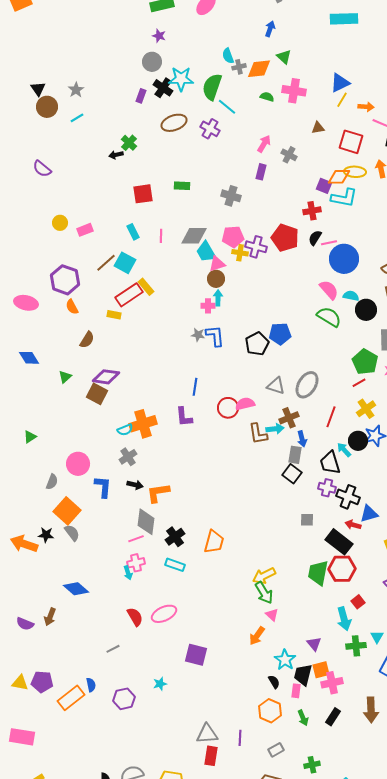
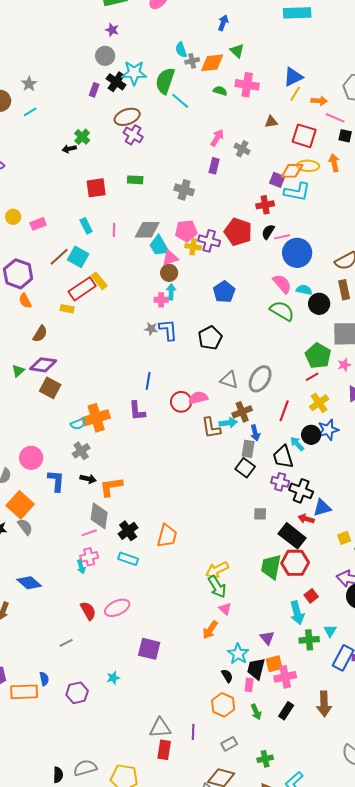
purple cross: (210, 129) -> (133, 135), moved
blue pentagon: (280, 334) -> (224, 292), moved, turned -30
purple diamond: (106, 377) -> (43, 365), moved
orange rectangle: (71, 698) -> (24, 692), turned 36

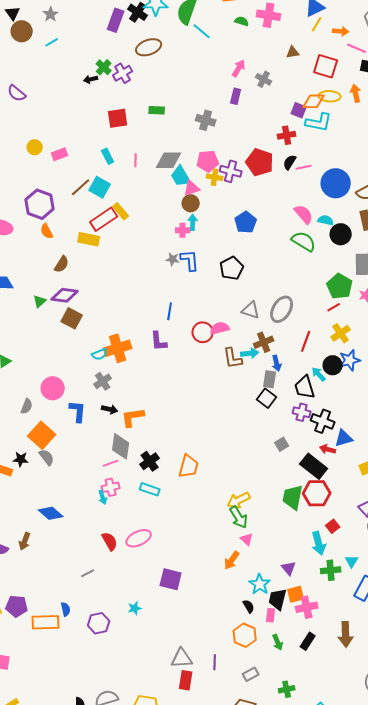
purple rectangle: (94, 90) -> (116, 20), size x1.6
purple cross: (133, 135) -> (123, 73), moved, turned 30
blue circle: (297, 253) -> (336, 183), moved
yellow rectangle: (67, 309) -> (89, 239), size x1.5
gray square: (260, 514) -> (282, 444), turned -32

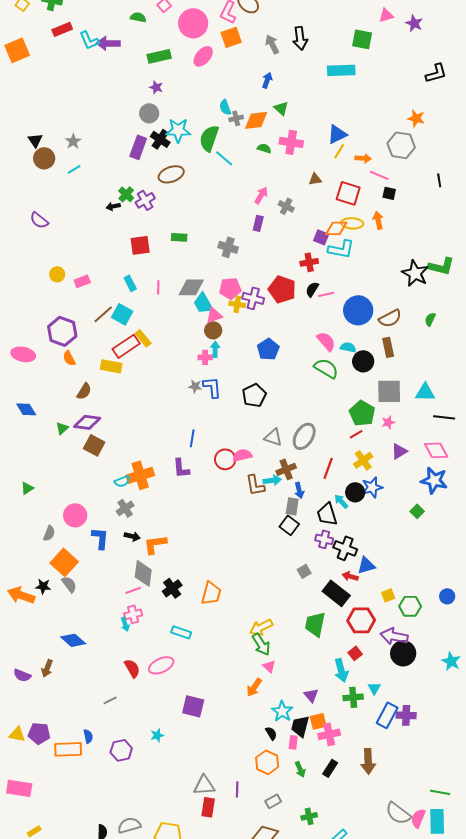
cyan rectangle: (150, 489) -> (181, 632), moved
red hexagon: (317, 493) -> (361, 620), moved

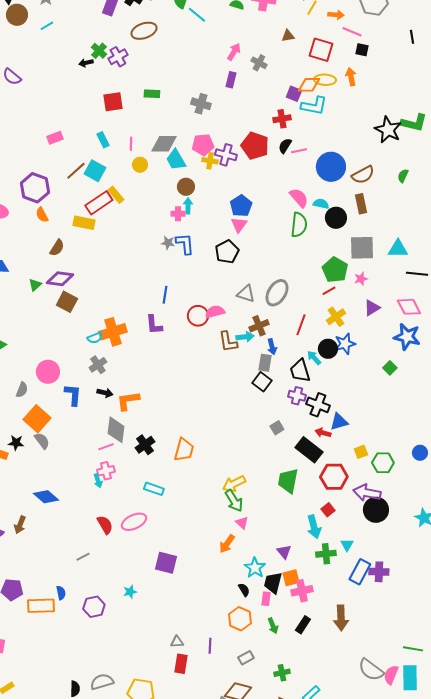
yellow circle: (57, 274) -> (140, 165), moved
pink triangle: (214, 315) -> (239, 225), moved, turned -36
green semicircle: (326, 368) -> (299, 225), turned 65
gray triangle: (204, 785) -> (177, 642), size x0.6

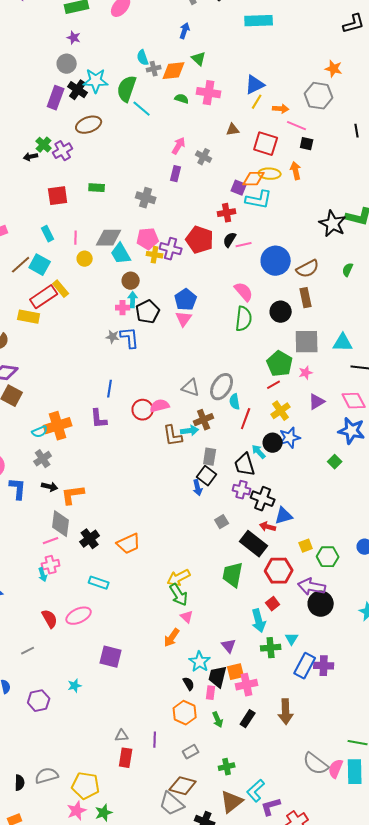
cyan semicircle: (321, 204) -> (235, 402), moved, turned -112
black pentagon: (227, 252) -> (148, 312), moved
blue arrow: (272, 347) -> (198, 488), moved
orange trapezoid: (184, 450) -> (129, 544), turned 50

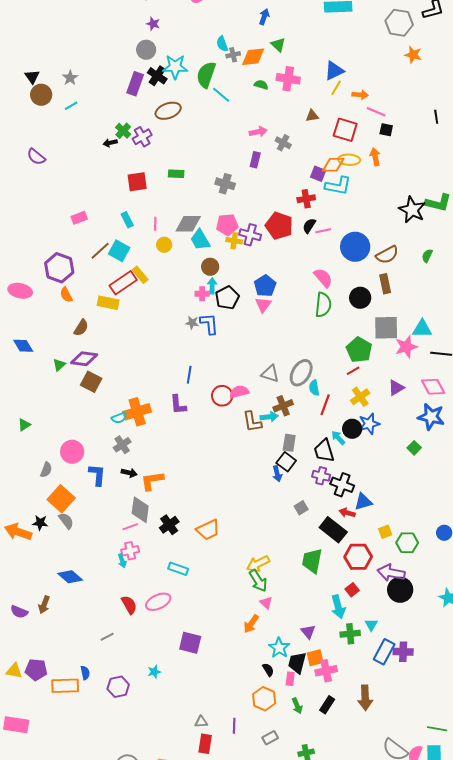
gray hexagon: (319, 96) -> (399, 23), moved
pink arrow: (179, 146) -> (258, 132), turned 48
pink star: (306, 373) -> (406, 347), moved, size x1.6

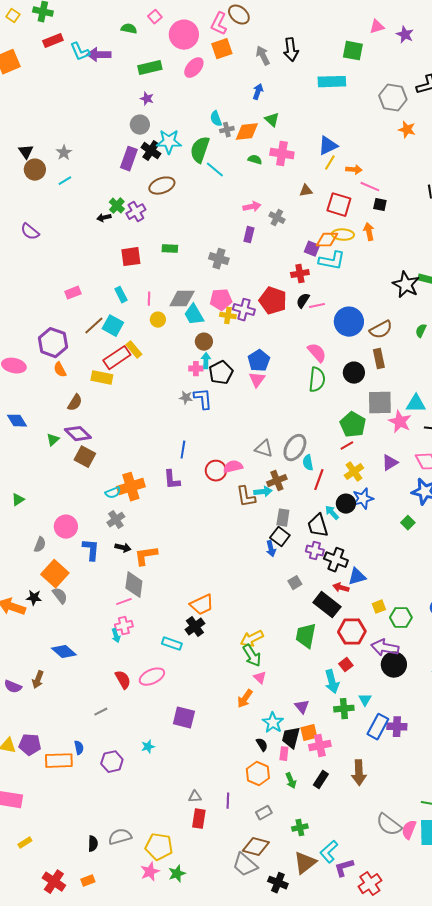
pink star: (406, 347) -> (400, 422), turned -30
purple diamond: (84, 359) -> (78, 434), turned 36
black cross: (169, 525) -> (195, 627), moved

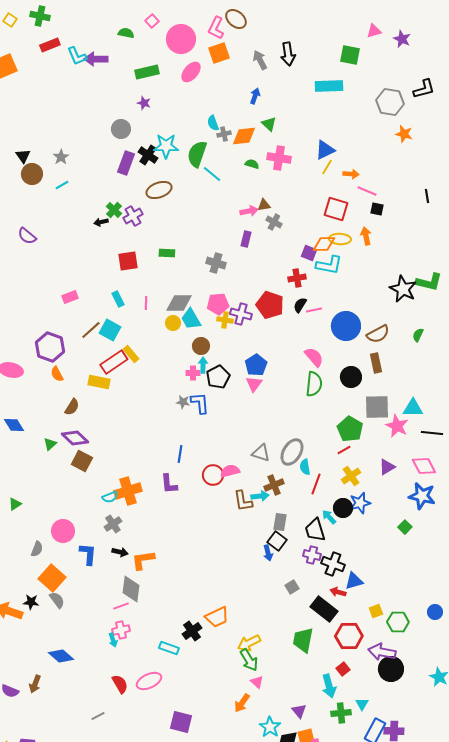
gray circle: (140, 125) -> (121, 129), moved
brown triangle: (306, 191) -> (264, 205), moved
yellow circle: (158, 320) -> (173, 323), moved
orange trapezoid: (202, 605) -> (217, 617), moved

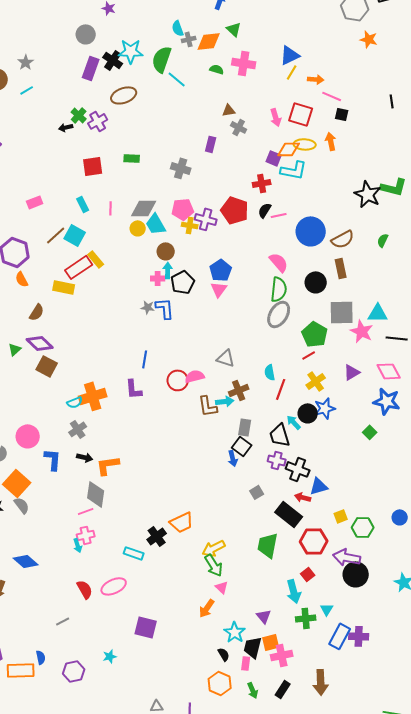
pink arrow: (249, 211) -> (276, 117), moved, turned 84
gray ellipse: (292, 452) -> (279, 314), moved

